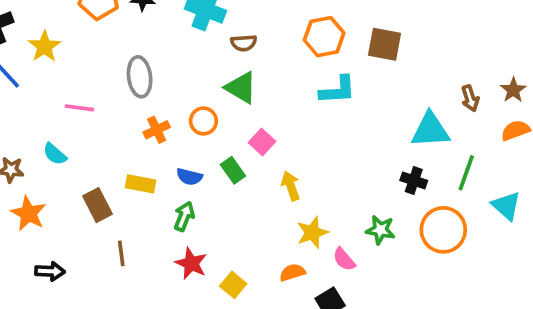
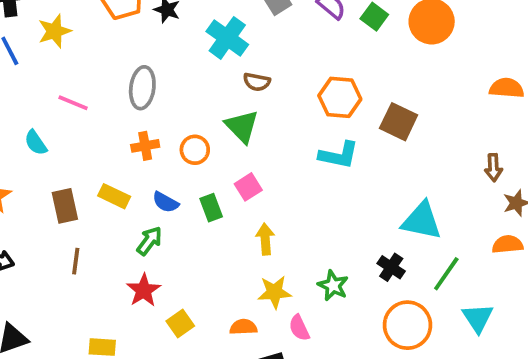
brown arrow: (470, 98) -> (493, 168), moved
green star: (380, 230) -> (333, 286), moved

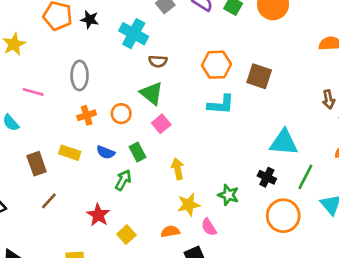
pink square: (248, 187) -> (161, 124), moved
green arrow: (149, 241) -> (123, 180), moved
brown line: (76, 261) -> (49, 201), turned 42

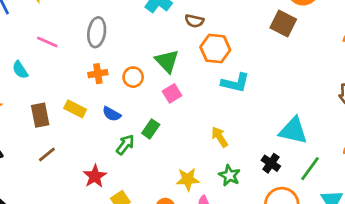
brown semicircle: (158, 61) -> (194, 21), moved
orange hexagon: (216, 65) -> (215, 49), moved
brown square: (259, 76) -> (283, 23), moved
green rectangle: (138, 152) -> (151, 129), moved, turned 54
yellow arrow: (178, 169) -> (220, 137), moved, turned -30

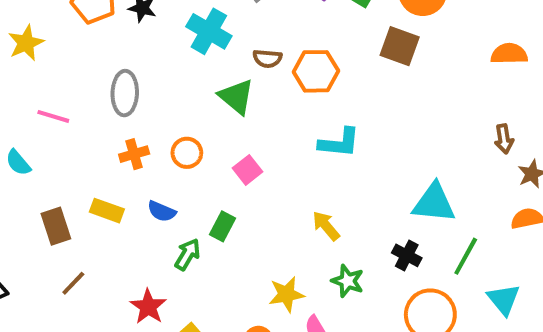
orange hexagon: (215, 49) -> (316, 71), moved
green triangle: (167, 61) -> (236, 97), moved

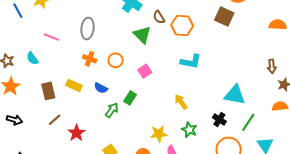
brown semicircle: (267, 58) -> (159, 17), turned 48
orange cross: (134, 154) -> (90, 59), turned 32
red star: (148, 307) -> (76, 133), moved

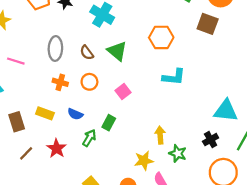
brown semicircle: (159, 17) -> (87, 53), moved
yellow arrow: (181, 102) -> (160, 135), moved, turned 35
black cross: (219, 120) -> (211, 140), turned 32
red star: (76, 133) -> (57, 148), moved

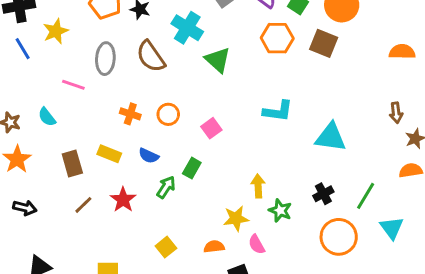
orange hexagon: (161, 37) -> (277, 38), moved
gray ellipse: (55, 48) -> (105, 59), moved
green triangle: (117, 51) -> (218, 60), moved
brown semicircle: (87, 53) -> (151, 57), moved, size x1.6
cyan triangle: (226, 111) -> (331, 137), moved

